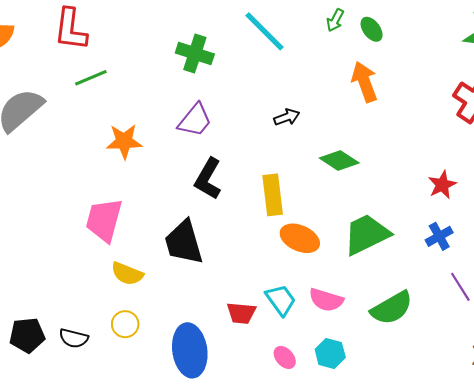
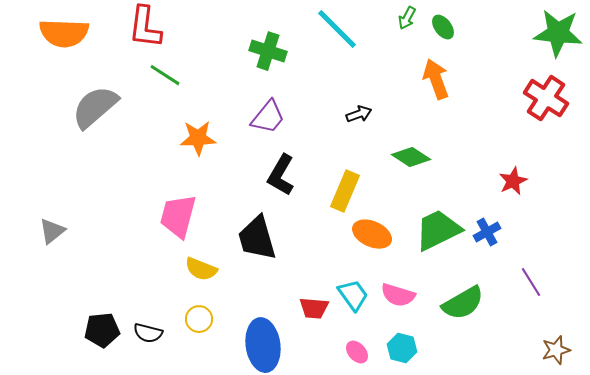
green line: (91, 78) -> (165, 75), turned 56
yellow rectangle: (273, 195) -> (345, 191), turned 30
blue cross: (439, 236) -> (487, 232), moved

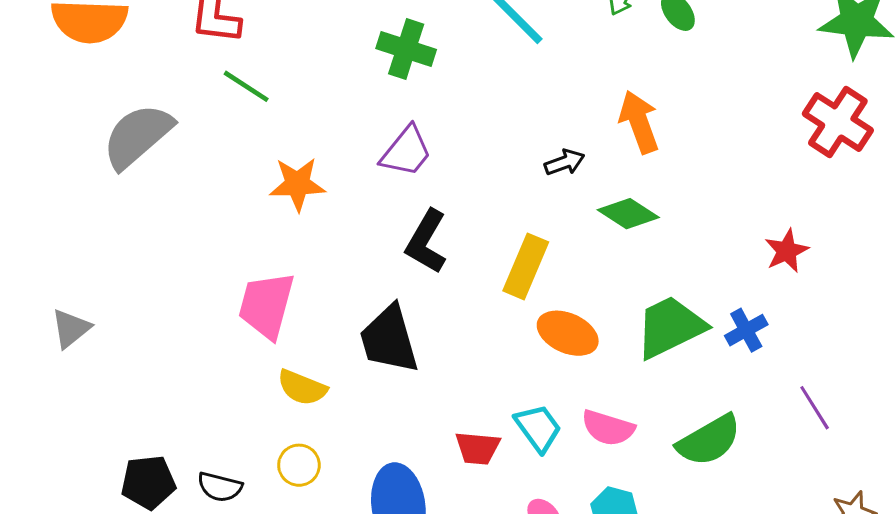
orange arrow: (436, 79) -> (639, 122), moved
black arrow: (359, 114) -> (565, 162), moved

